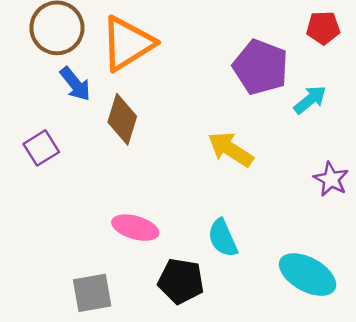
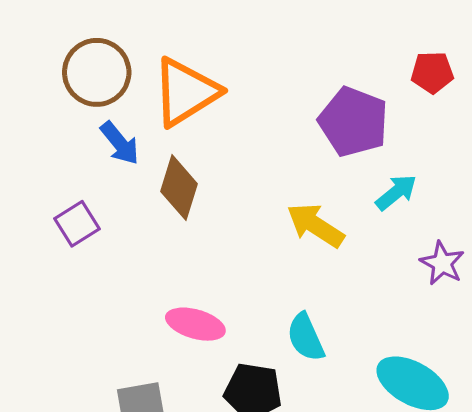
cyan arrow: (310, 100) -> (396, 192), moved

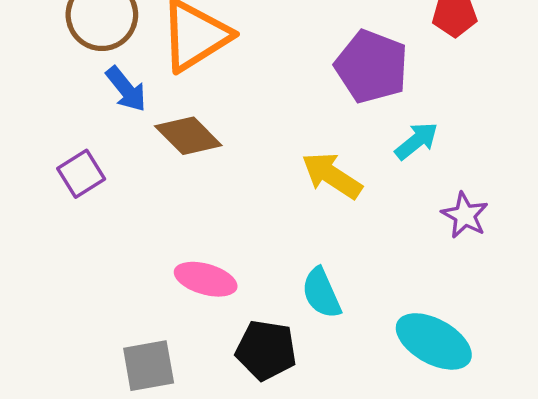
brown diamond: (179, 188) -> (188, 136), turned -62

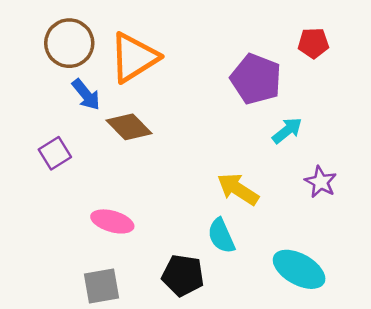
yellow arrow: (332, 176) -> (238, 189), moved
pink ellipse: (206, 279) -> (112, 221), moved

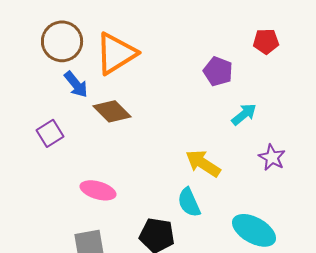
purple pentagon: (256, 79) -> (218, 71), size x0.7

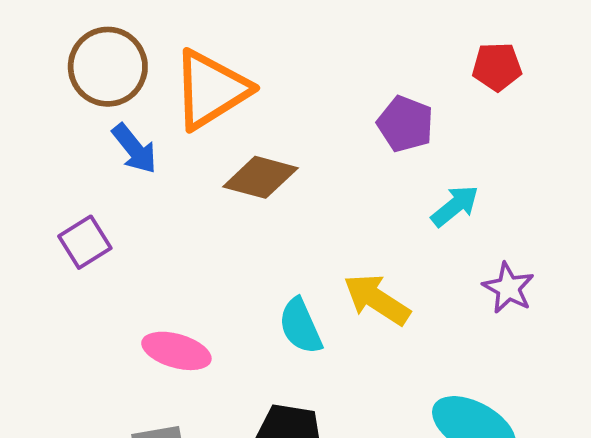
brown diamond: (112, 111) -> (260, 177), moved, turned -30
cyan semicircle: (189, 202) -> (300, 326), moved

